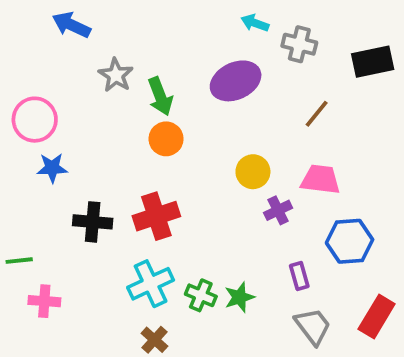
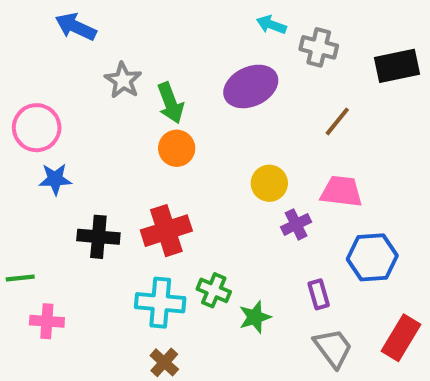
cyan cross: (151, 284) -> (160, 303), turned 30
green cross: (201, 295) -> (214, 290), moved

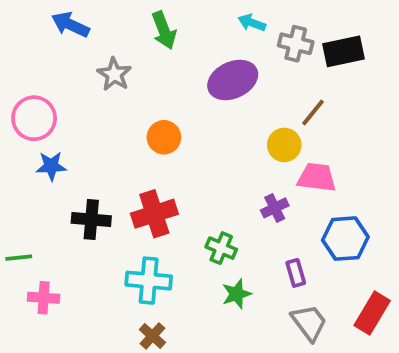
black rectangle: (397, 66) -> (343, 51), moved
green arrow: (170, 103) -> (164, 30), moved
yellow circle: (269, 183) -> (284, 145), moved
green cross: (214, 290) -> (221, 248), moved

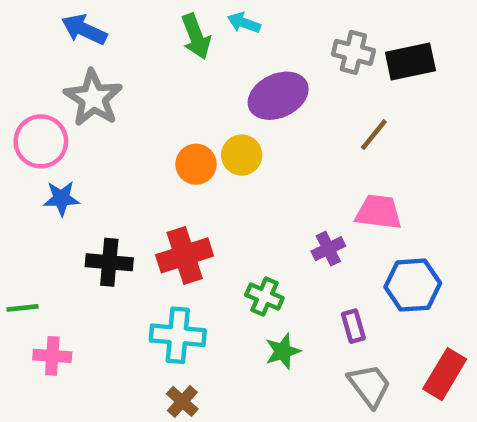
cyan arrow: (252, 23) -> (244, 23), moved
gray star: (114, 74) -> (93, 98), moved, size x1.4
yellow circle: (284, 145) -> (242, 155), moved

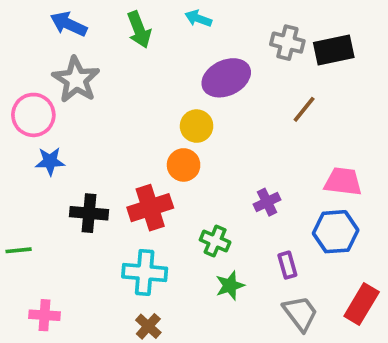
green arrow: (196, 36) -> (139, 30), moved
orange circle: (196, 164) -> (184, 165), moved
pink trapezoid: (379, 212) -> (343, 182), moved
pink cross: (52, 356) -> (44, 315), moved

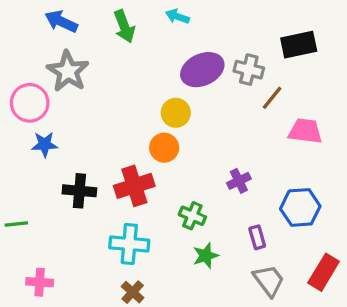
gray cross: (287, 43) -> (249, 70), moved
pink trapezoid: (343, 182) -> (305, 131), moved

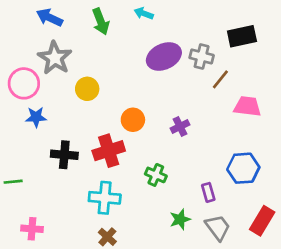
yellow circle: (176, 113) -> (87, 89), moved
purple cross: (239, 181) -> (180, 126), moved
green star: (206, 256) -> (180, 219), moved

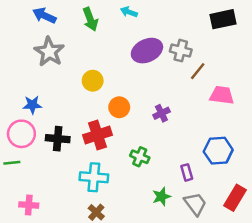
black rectangle: (242, 36) -> (223, 19), moved
pink circle: (24, 83) -> (21, 134), moved
yellow circle: (87, 89) -> (93, 81), moved

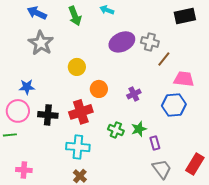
blue hexagon: (218, 151) -> (174, 105), moved
green star: (161, 197) -> (139, 129), moved

